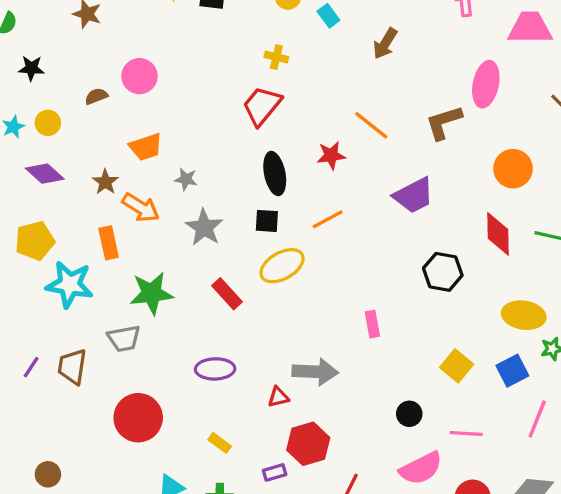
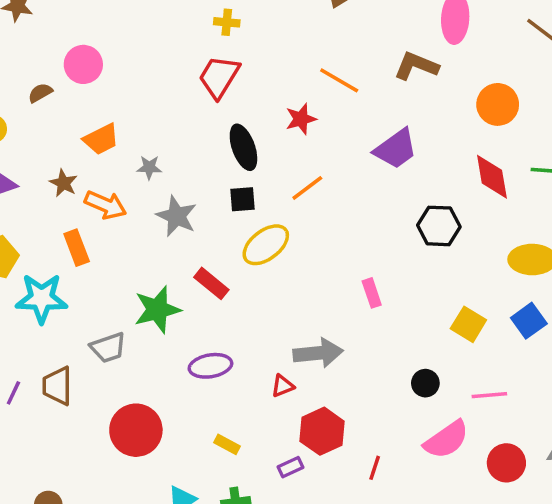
brown L-shape: (444, 122) -> (416, 66), turned 48
green star: (151, 293) -> (157, 310), moved

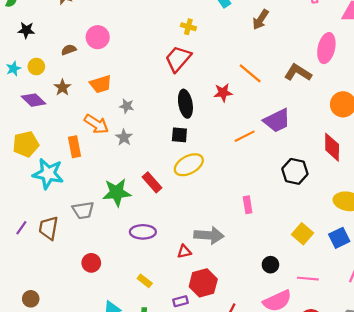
brown star: (64, 183) -> (62, 87), moved
orange line: (307, 188) -> (245, 136), moved
gray star: (177, 216) -> (124, 137), moved, size x0.7
red circle: (136, 430) -> (91, 263), size x0.6

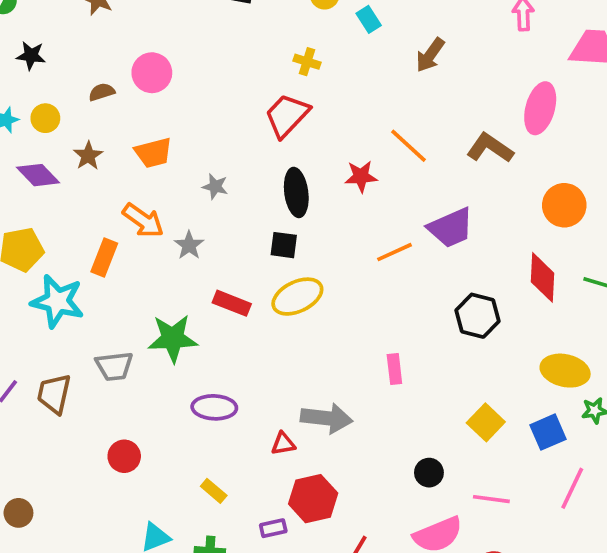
gray star: (127, 106) -> (215, 187), moved
orange rectangle: (75, 147) -> (104, 258), turned 30
red rectangle: (152, 182) -> (232, 303), moved, turned -30

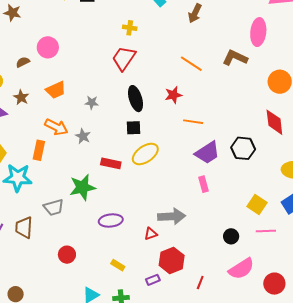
red star: (361, 176) -> (173, 95), moved
purple trapezoid: (451, 228) -> (207, 153), moved
orange line: (395, 252) -> (193, 122), turned 42
pink line: (491, 499) -> (266, 231), moved

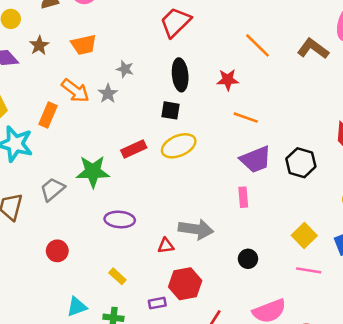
gray star: (83, 136) -> (108, 94), moved
red rectangle: (111, 163) -> (134, 149), turned -48
gray trapezoid: (54, 207) -> (52, 189), turned 145
black circle: (231, 236) -> (248, 259), moved

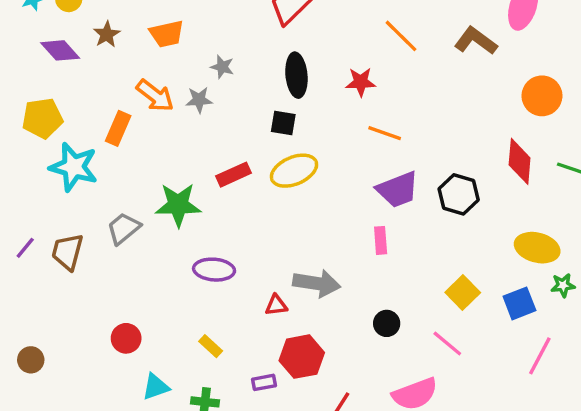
gray star: (108, 94) -> (199, 100), turned 30
red circle: (57, 251) -> (126, 338), moved
pink line: (309, 270) -> (447, 344), moved, turned 30

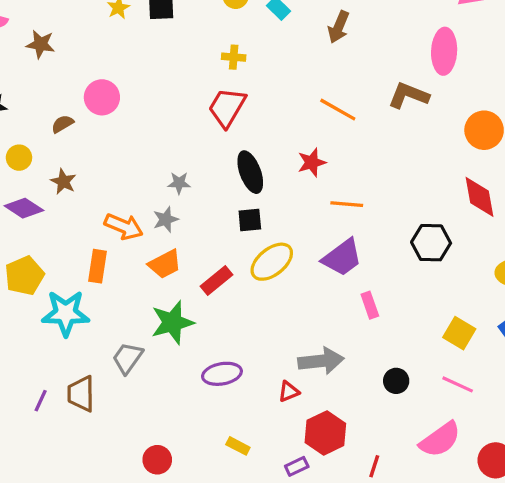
orange trapezoid: (167, 34) -> (165, 264), moved
purple trapezoid: (398, 190) -> (342, 258), moved

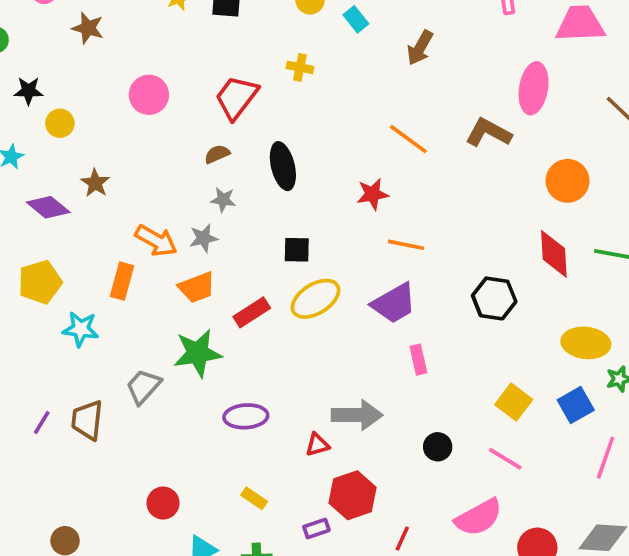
red trapezoid: (227, 107) -> (236, 97), moved
brown semicircle: (62, 124) -> (217, 154), moved
yellow circle: (19, 158) -> (60, 123), moved
black ellipse: (250, 172) -> (283, 166), moved
cyan star: (66, 313) -> (81, 329), size x0.7

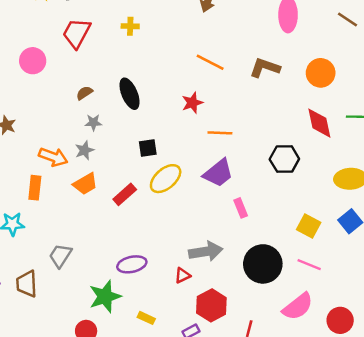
red trapezoid: (236, 97) -> (77, 33), moved
brown L-shape: (489, 133) -> (265, 68), moved
green star: (198, 353) -> (105, 296), moved
black circle: (438, 447) -> (263, 264), size x2.0

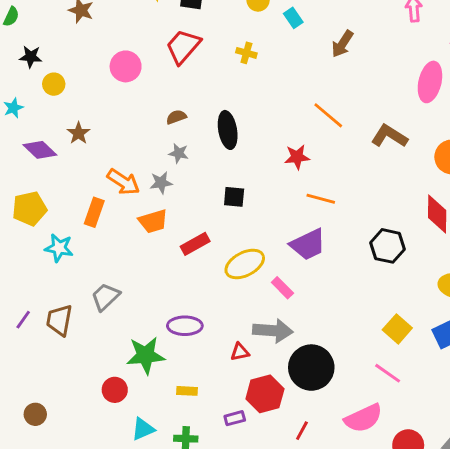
yellow ellipse: (166, 179) -> (245, 264), moved
pink rectangle: (241, 208) -> (282, 288), moved, turned -36
black circle: (263, 264) -> (311, 368), moved
yellow rectangle: (146, 318) -> (187, 391), turned -35

